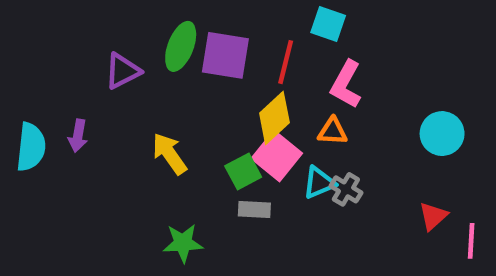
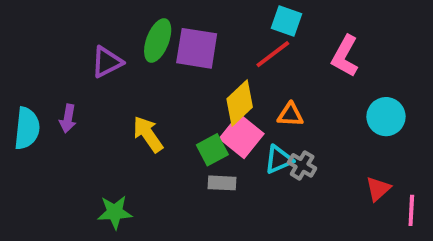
red line: (286, 62) -> (273, 54), moved, turned 39
pink L-shape: (346, 84) -> (345, 56), moved
green star: (183, 243) -> (115, 212), moved

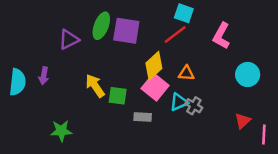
green square: (212, 150) -> (118, 96), moved, turned 36
green star: (115, 212) -> (61, 131), moved

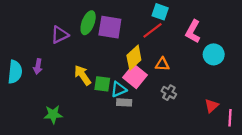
cyan circle: (248, 74) -> (214, 54), moved
cyan triangle: (179, 102) -> (119, 89), moved

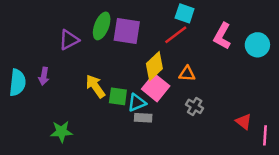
cyan circle: (214, 54) -> (257, 45), moved
red triangle: (211, 106) -> (244, 121), turned -40

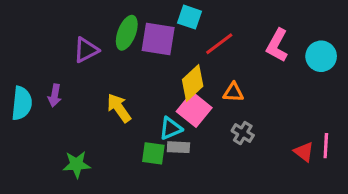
cyan square: (185, 13) -> (189, 17), moved
green square: (118, 96) -> (153, 153), moved
pink line: (265, 135) -> (326, 146), moved

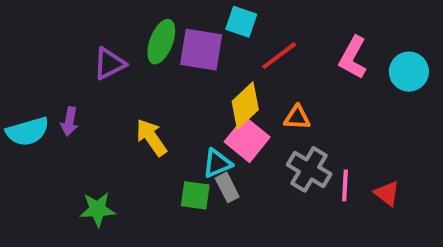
cyan semicircle: (22, 103) -> (28, 131), turned 68
gray cross: (243, 133) -> (309, 169), size x1.5
pink line: (326, 146) -> (345, 185), moved
gray rectangle: (178, 147) -> (227, 187), turned 60

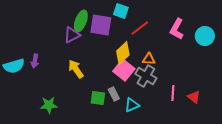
purple triangle: (109, 64) -> (72, 35), moved
cyan triangle: (217, 163) -> (132, 105), moved
gray cross: (309, 169) -> (146, 76), moved

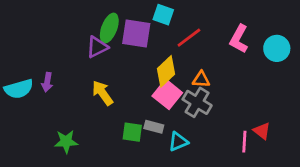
pink line: (173, 93) -> (244, 142), moved
gray rectangle: (114, 94) -> (154, 127), turned -48

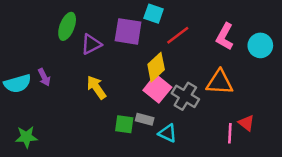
green ellipse: (109, 28) -> (67, 26), moved
orange triangle: (201, 79) -> (220, 82), moved, size x1.6
purple arrow: (47, 82) -> (44, 77), turned -36
green star: (66, 142) -> (26, 137), moved
cyan triangle: (178, 142) -> (168, 133), turned 48

